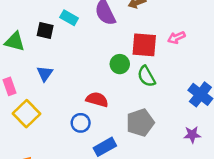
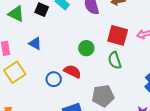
green circle: (120, 64) -> (86, 48), moved
blue triangle: (45, 74) -> (35, 43), turned -48
blue circle: (81, 123) -> (54, 79), moved

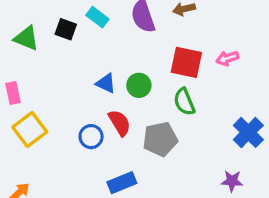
blue triangle: (35, 43) -> (106, 83), moved
red semicircle: (72, 71) -> (120, 123), turned 36
gray pentagon: (103, 96) -> (160, 139), moved

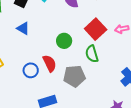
red square: (186, 62) -> (96, 29), turned 30
blue triangle: (106, 83) -> (23, 28), moved

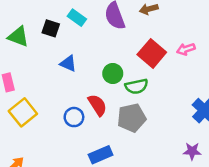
blue triangle: (23, 28) -> (68, 64), moved
green semicircle: (92, 54) -> (136, 86), moved, turned -78

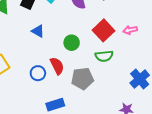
green semicircle: (136, 86) -> (104, 56), moved

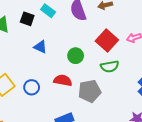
red semicircle: (57, 66) -> (63, 80), turned -48
blue circle: (38, 73) -> (32, 87), moved

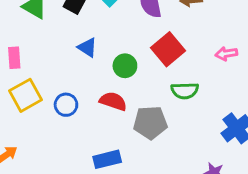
red square: (107, 41) -> (168, 49), moved
green circle: (76, 56) -> (125, 66), moved

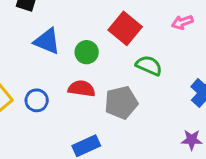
blue triangle: (87, 47) -> (47, 41), size x1.4
green semicircle: (185, 91) -> (149, 66), turned -144

